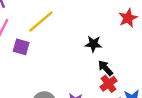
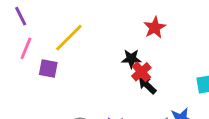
red star: (128, 18) -> (155, 27), moved
red cross: (109, 84) -> (141, 72), moved

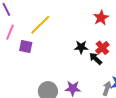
black star: (131, 59) -> (81, 47), moved
red cross: (141, 72) -> (102, 48), moved

